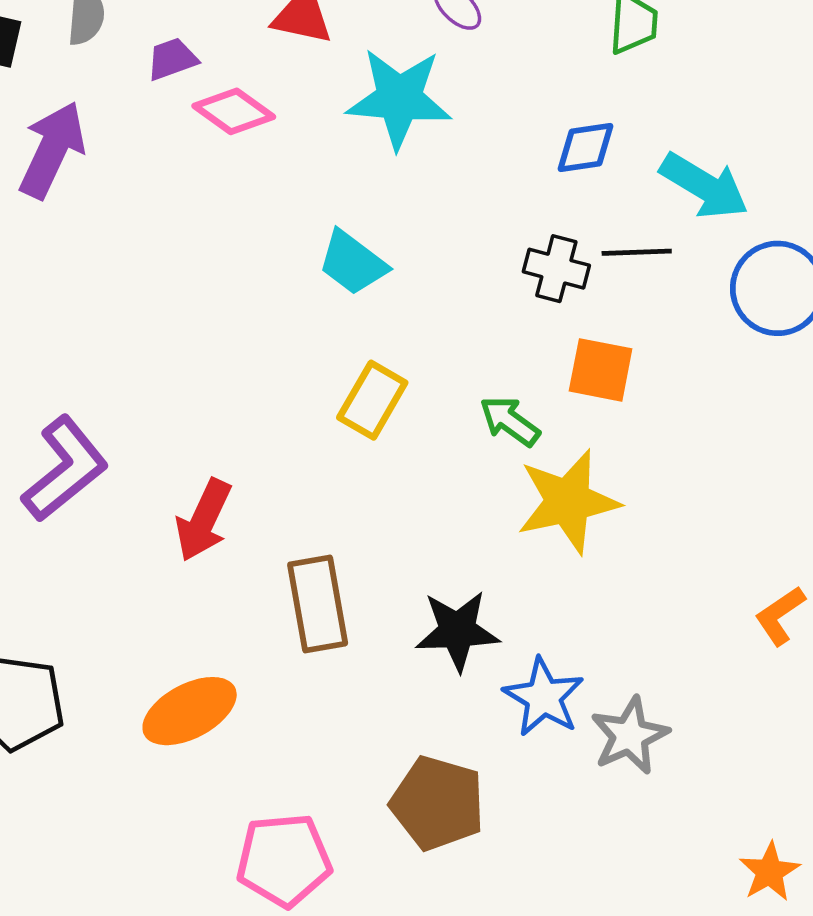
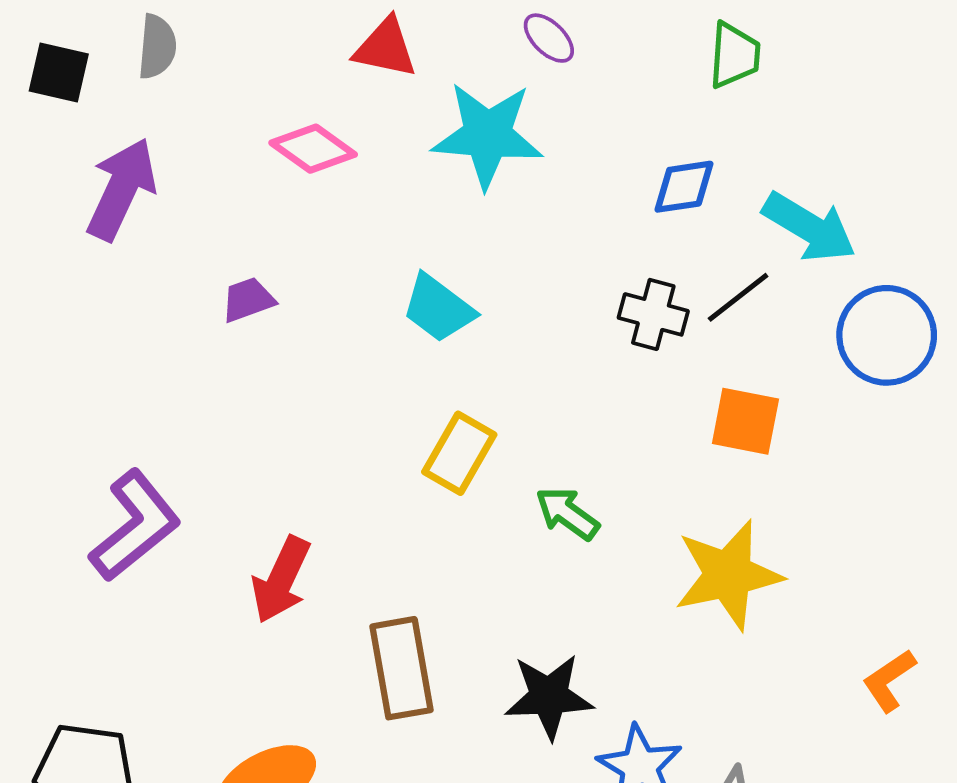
purple trapezoid: (172, 59) -> (248, 300), moved
black line: (637, 252) -> (738, 297), turned -36
orange square: (601, 370) -> (745, 421), moved
green arrow: (510, 421) -> (567, 513), moved
yellow star: (568, 501) -> (728, 575), moved

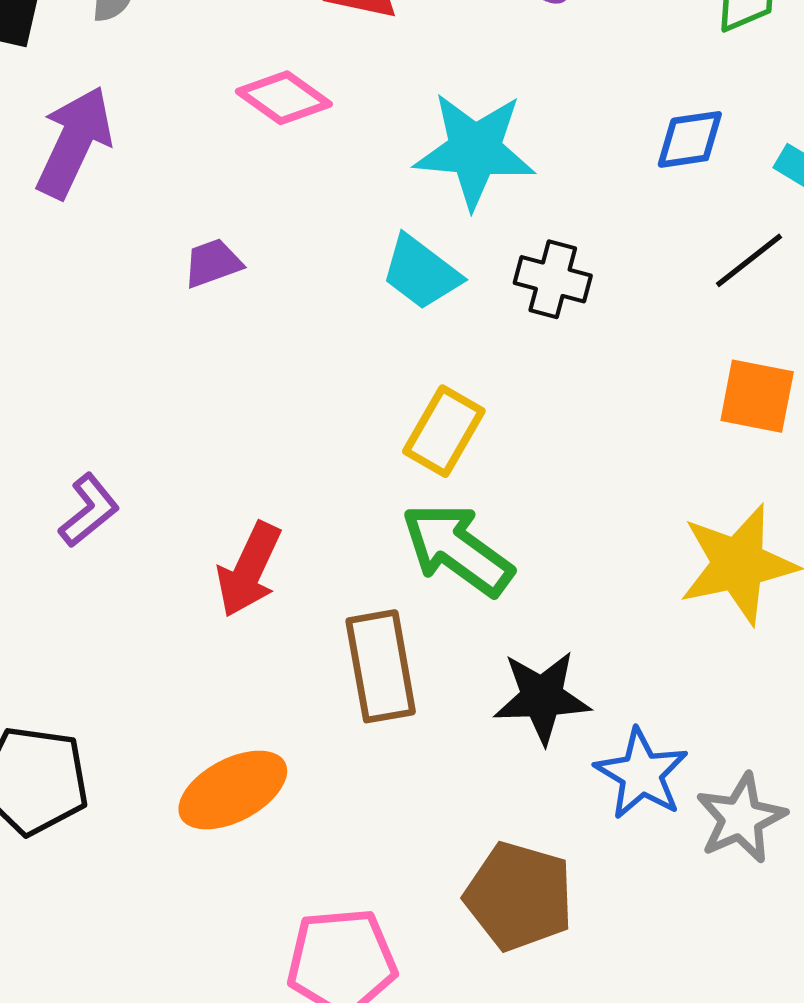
cyan star: (487, 135) -> (475, 150), moved
black cross: (653, 314) -> (553, 279), moved
green arrow: (567, 513) -> (457, 549), moved, size x1.6
purple L-shape: (135, 526) -> (89, 510), size x0.6

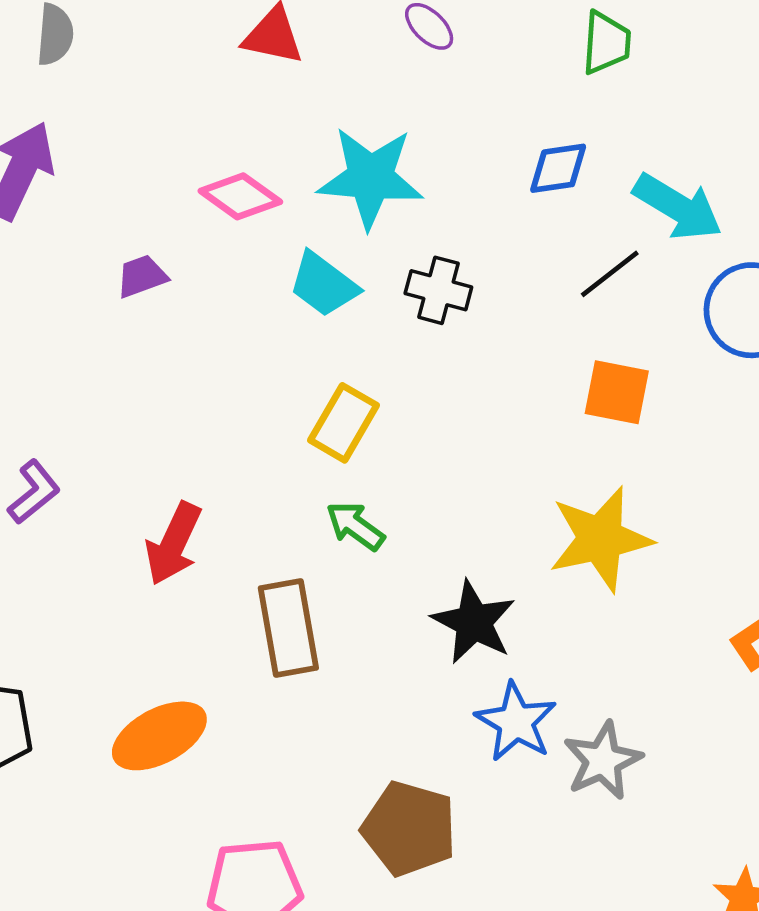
pink diamond: (284, 98) -> (240, 196), moved
green arrow: (457, 549) -> (355, 526), size x0.6
black star: (542, 697) -> (474, 622), moved, turned 30

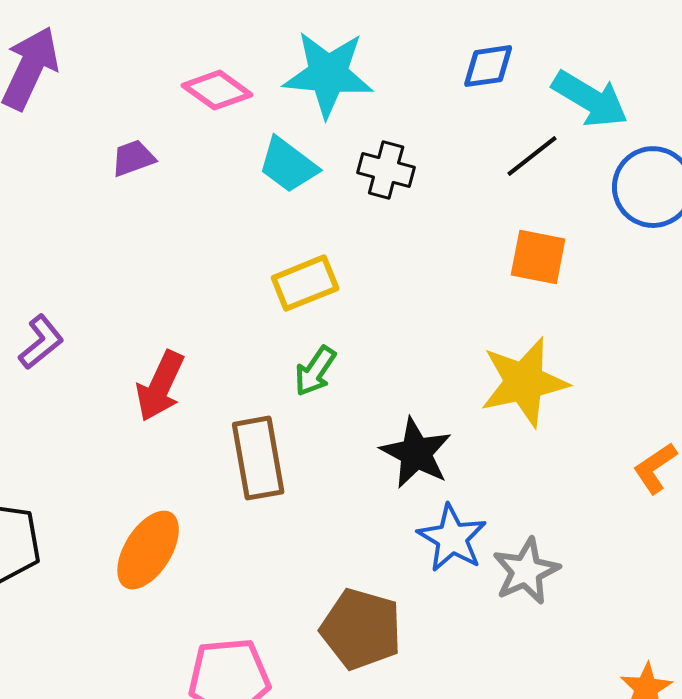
yellow rectangle: (343, 423) -> (305, 283), turned 38
green arrow: (355, 526) -> (315, 371), turned -92
orange ellipse: (159, 736) -> (148, 550), turned -30

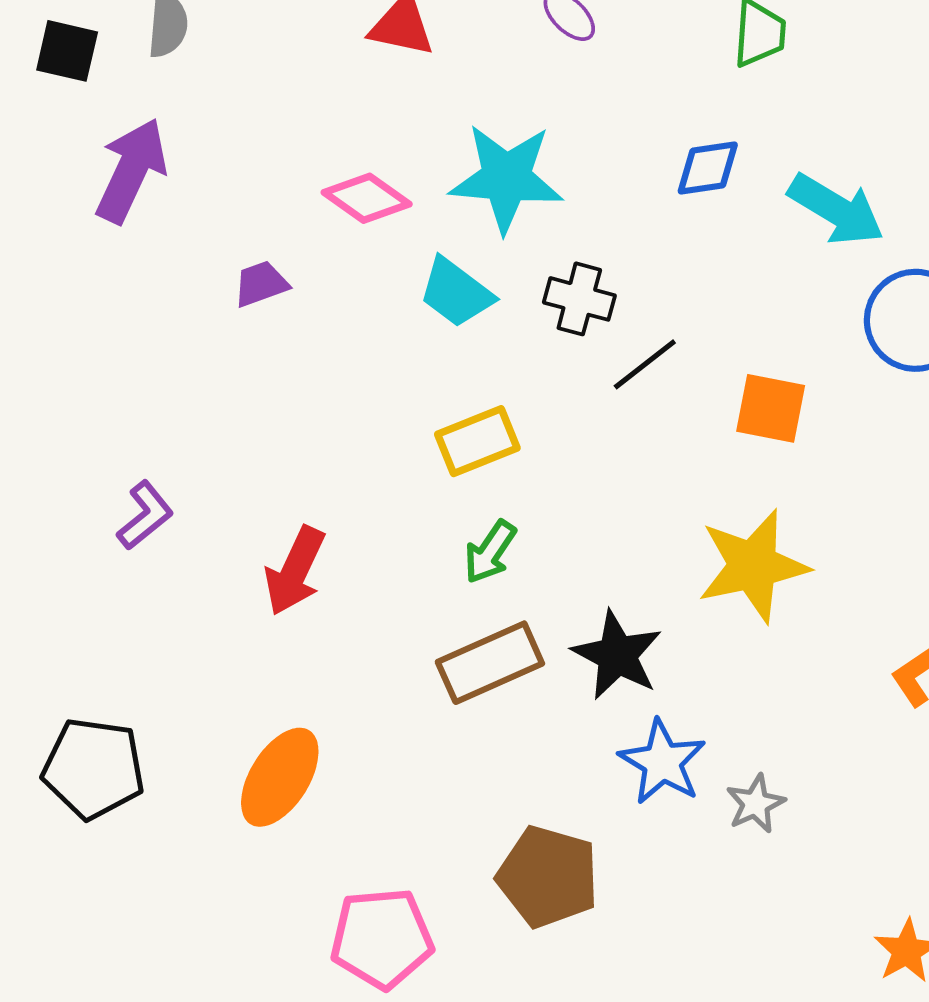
black line: (532, 156) -> (645, 364), moved
brown rectangle: (258, 458) -> (490, 663), moved, turned 76
gray star: (526, 571) -> (756, 804), size x0.7

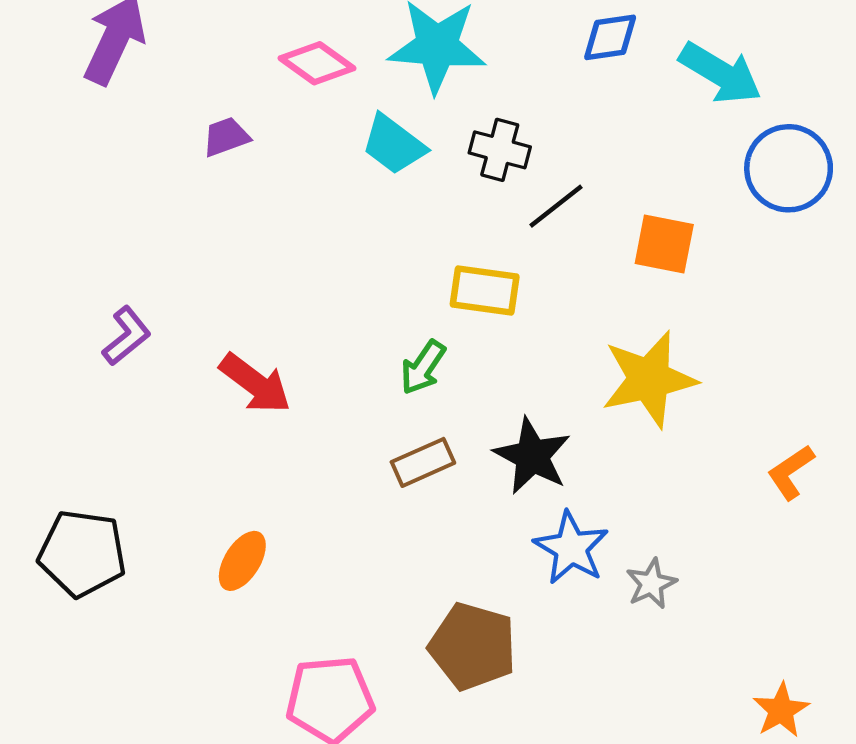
yellow rectangle: (477, 441) -> (485, 290), moved, turned 30
red arrow: (295, 571) -> (255, 384), turned -78
brown rectangle: (490, 663) -> (423, 462), size x0.7
orange ellipse: (280, 777) -> (242, 561), size x0.7

